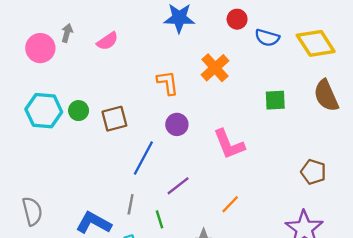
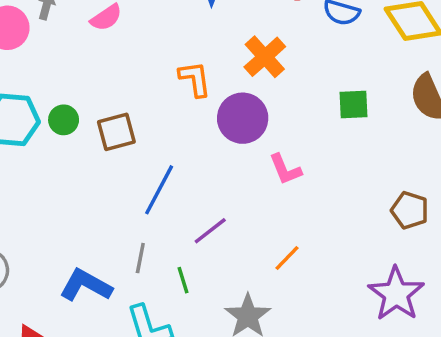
purple circle: (177, 124) -> (243, 118), moved, size x1.5
pink L-shape: (229, 144) -> (285, 169), size x0.7

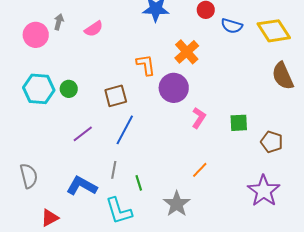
green square: (353, 105) -> (239, 123), moved
brown square: (116, 132) -> (116, 96), moved
pink L-shape: (285, 169) -> (199, 118), turned -125
purple line: (210, 231) -> (83, 134), moved

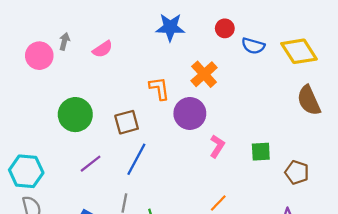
cyan hexagon: (39, 89) -> (26, 171), moved
green circle: (69, 89) -> (75, 115), size x1.8

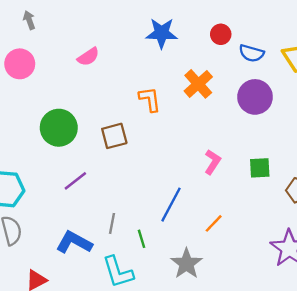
gray arrow: (64, 41) -> (29, 20), moved, turned -35
purple circle: (190, 113) -> (255, 97), moved
blue line: (136, 159) -> (171, 205), moved

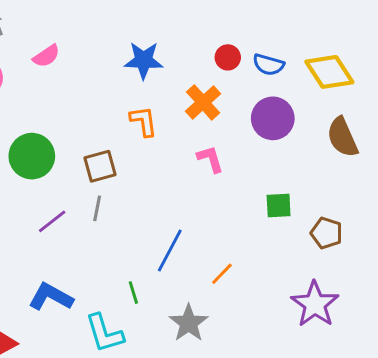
blue star: (162, 33) -> (144, 60), moved
red circle: (221, 34) -> (228, 57), moved
pink semicircle: (88, 57) -> (46, 56), moved
pink L-shape: (212, 162) -> (210, 159), moved, turned -50
gray line: (112, 223) -> (97, 208), moved

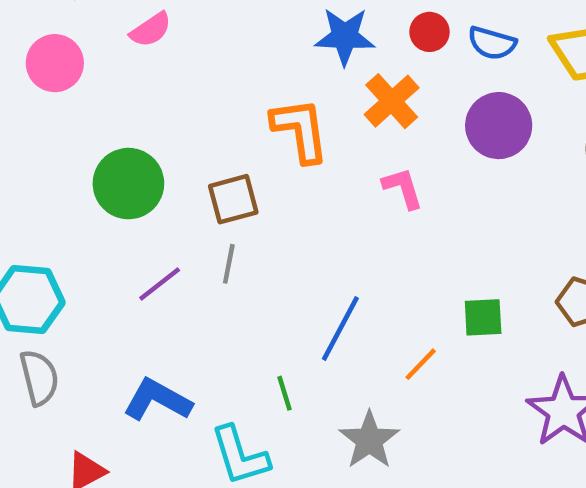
blue star: (144, 60) -> (345, 36), moved
orange L-shape: (144, 121) -> (300, 130), size x1.4
green square: (279, 205) -> (483, 317), moved

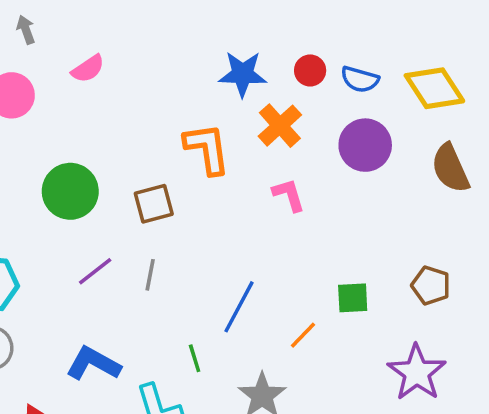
gray line: (229, 264) -> (150, 275), moved

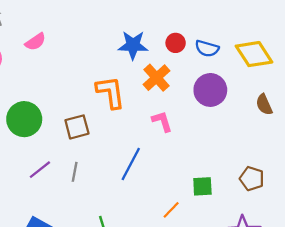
brown semicircle: (450, 168) -> (264, 105), size x0.7
blue line: (239, 307) -> (131, 164), moved

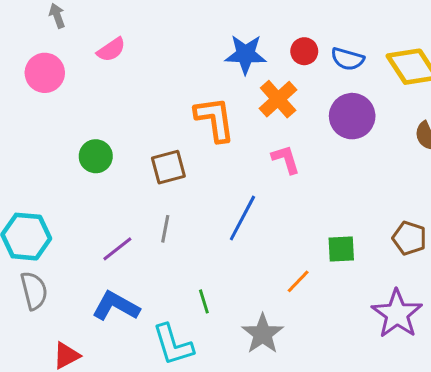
green circle: (24, 119) -> (96, 156), size x0.7
purple line: (40, 170) -> (117, 249), moved

